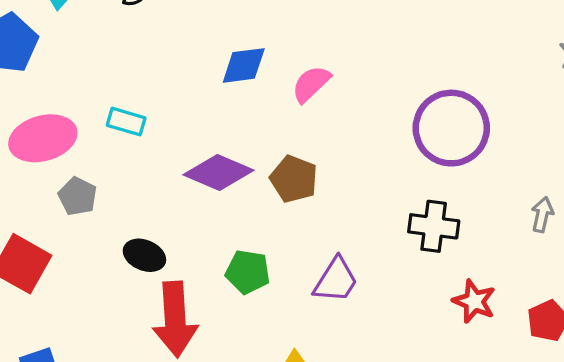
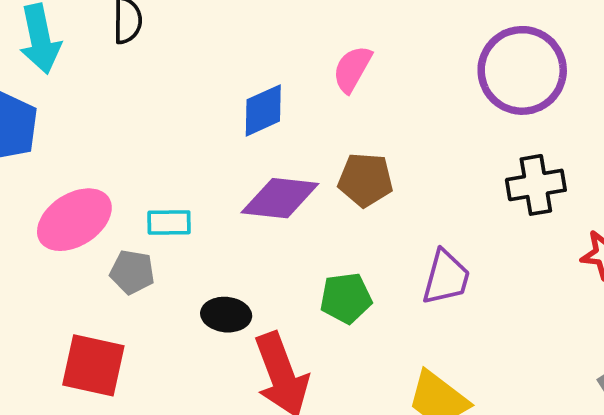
blue diamond: (244, 65) -> (263, 110), moved
cyan rectangle: (126, 122) -> (169, 222), moved

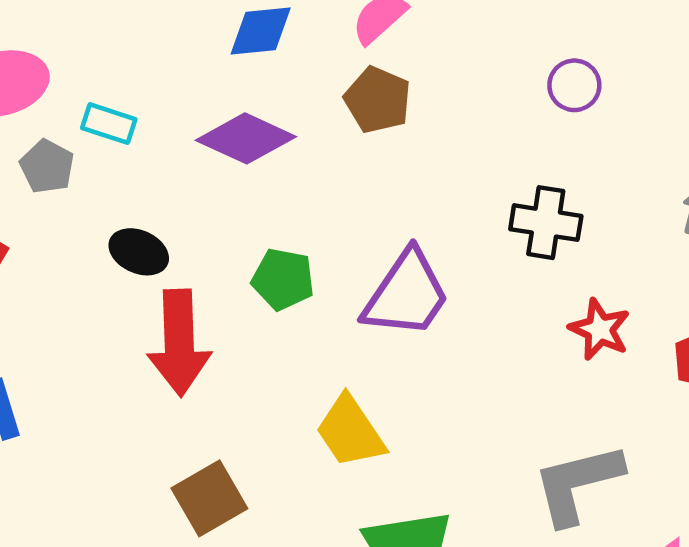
purple circle: (522, 70) -> (574, 85), size x0.5
brown pentagon: (365, 180) -> (378, 100), moved
purple trapezoid: (446, 277) -> (406, 294), size x1.4

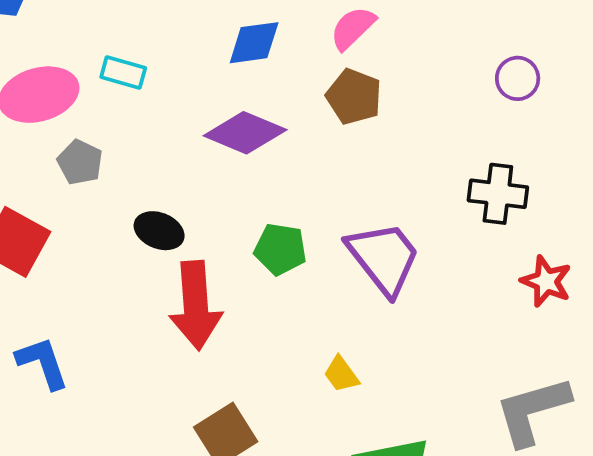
cyan rectangle: (109, 124) -> (123, 72), moved
purple trapezoid: (406, 294) -> (384, 258), turned -70
yellow trapezoid: (350, 432) -> (341, 374), size x0.6

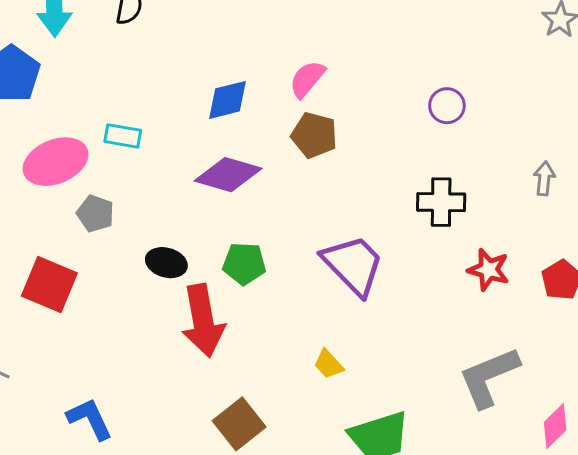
green pentagon: (280, 249) -> (244, 264), moved
blue L-shape: (42, 363) -> (90, 419), moved

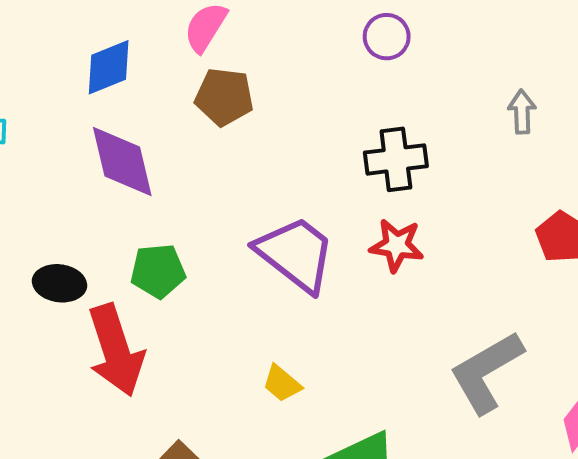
purple diamond: (228, 175) -> (122, 162), turned 68
red star: (489, 270) -> (397, 245), moved

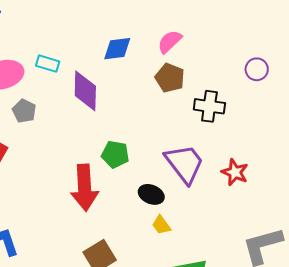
black cross: (396, 159) -> (209, 106), moved
purple diamond: (122, 162) -> (85, 91), moved
black ellipse: (60, 283) -> (151, 194), moved

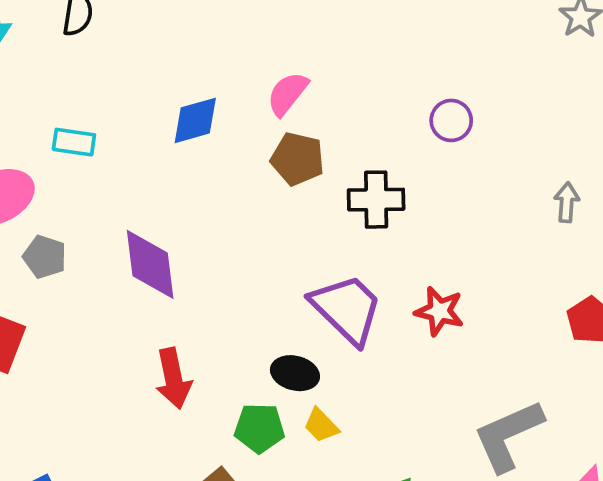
cyan rectangle: (48, 64) -> (74, 142), moved
purple diamond: (85, 91) -> (150, 264), moved
green pentagon: (115, 154) -> (259, 428), moved
red arrow: (85, 188) -> (173, 378), size x0.7

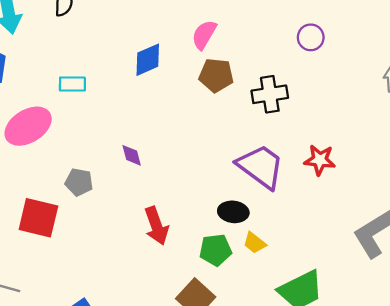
gray pentagon: (45, 257) -> (79, 182), moved
purple diamond: (150, 264) -> (132, 155), size x0.5

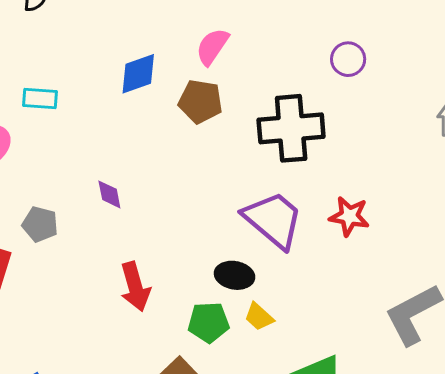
brown pentagon: (216, 75) -> (200, 101), moved
black cross: (270, 94) -> (291, 128), size x1.4

